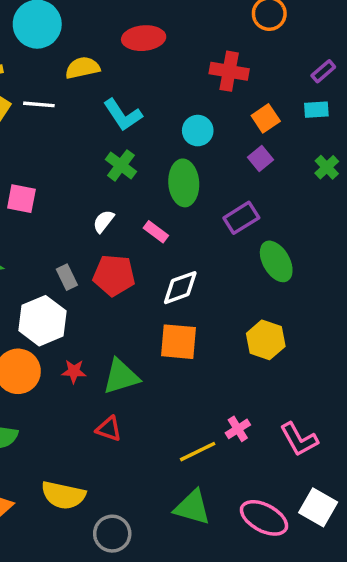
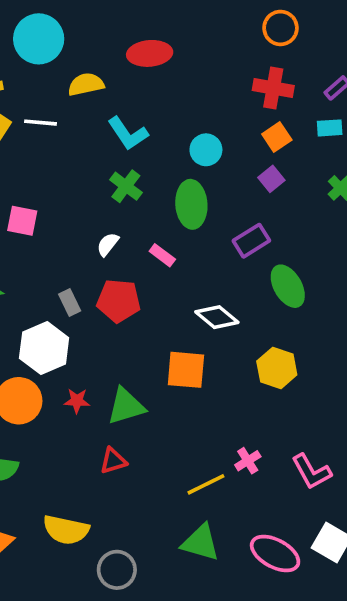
red cross: (229, 71) -> (273, 88), moved
white diamond: (180, 288) -> (217, 317), moved, turned 60
red triangle: (109, 429) -> (113, 461), turned -36

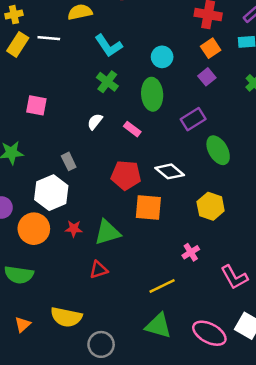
red pentagon: (119, 301) -> (126, 175), moved
pink cross: (248, 461) -> (191, 252), moved

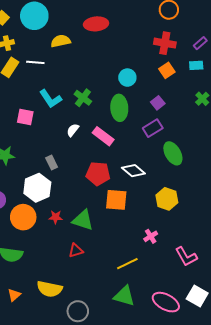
cyan L-shape: (109, 46) -> (51, 99), moved
purple square: (207, 77) -> (158, 103), moved
pink rectangle: (132, 129) -> (103, 136), size x1.5
green triangle: (107, 232) -> (83, 220), turned 35

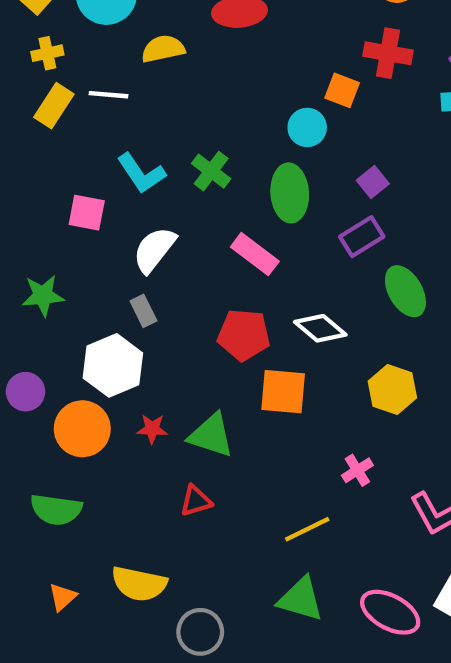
orange square: (167, 70) -> (342, 90), moved, turned -35
white semicircle: (73, 130) -> (154, 250), moved, size x1.6

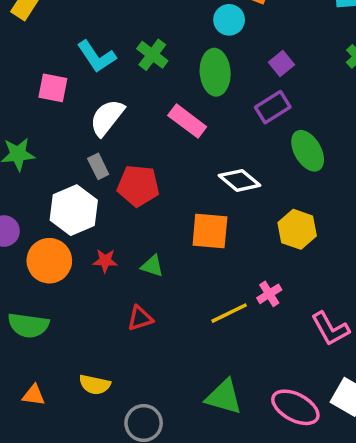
red pentagon: (244, 335) -> (138, 186), moved
green triangle: (211, 435) -> (152, 266), size x0.6
yellow line: (307, 529) -> (229, 313), moved
yellow semicircle: (139, 584) -> (95, 385), size x0.7
orange triangle: (63, 597) -> (34, 395), turned 50

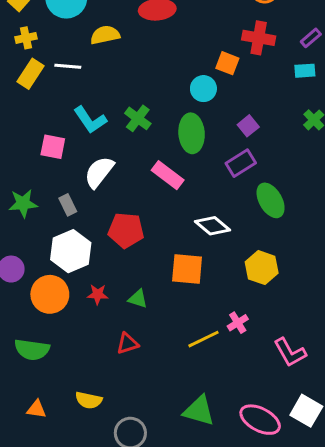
gray rectangle: (98, 166) -> (68, 205), moved

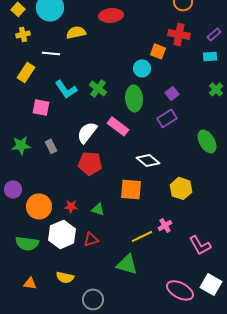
yellow rectangle: (30, 74) -> (26, 72), moved
white semicircle: (99, 172) -> (87, 132), moved
green ellipse: (271, 200) -> (207, 141), moved
white hexagon: (71, 251) -> (62, 234), moved
green triangle: (199, 411) -> (127, 264), moved

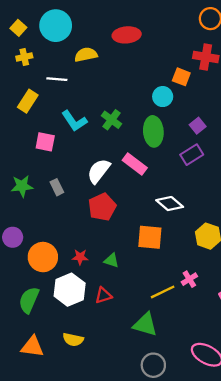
red pentagon: (90, 163) -> (102, 207), turned -30
green semicircle: (27, 243) -> (29, 300), turned 105
orange triangle: (30, 283) -> (32, 347), size x1.5
gray circle: (93, 299) -> (153, 365), moved

